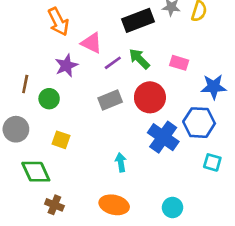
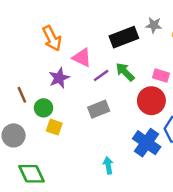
brown line: (25, 84) -> (22, 95), turned -35
red circle: (150, 97) -> (151, 101), moved
yellow square: (61, 140) -> (54, 127), moved

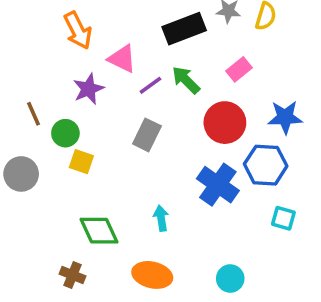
pink rectangle: (161, 76) -> (239, 69), moved, turned -56
gray rectangle: (99, 109) -> (147, 135), turned -42
green diamond: (32, 174) -> (99, 231), moved

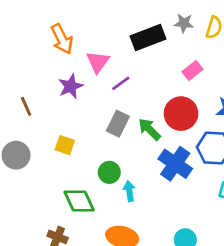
pink triangle: (122, 59) -> (98, 62), turned 40
green arrow: (186, 80) -> (149, 129), moved
green circle: (65, 133) -> (109, 172), moved

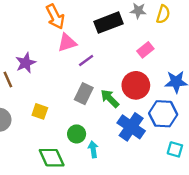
orange arrow: (62, 39) -> (55, 17), moved
pink triangle: (98, 62) -> (67, 43), turned 36
purple star: (71, 86) -> (26, 63), moved

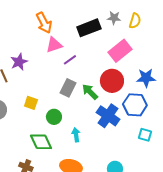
pink rectangle: (145, 50) -> (120, 51), size x1.6
green circle: (77, 134) -> (54, 117), moved

